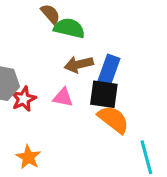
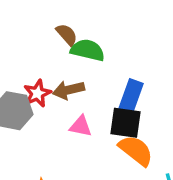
brown arrow: (79, 64) -> (68, 90), moved
red star: (24, 99) -> (37, 93), moved

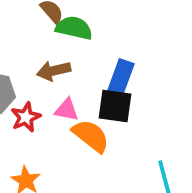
red star: (37, 93) -> (26, 117), moved
orange semicircle: (136, 150) -> (91, 136), moved

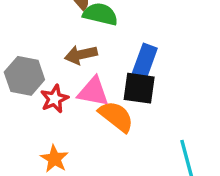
pink triangle: (67, 110) -> (93, 92), size x1.4

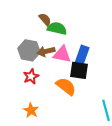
gray hexagon: (24, 76) -> (29, 50), moved
pink triangle: (93, 92) -> (62, 54), moved

